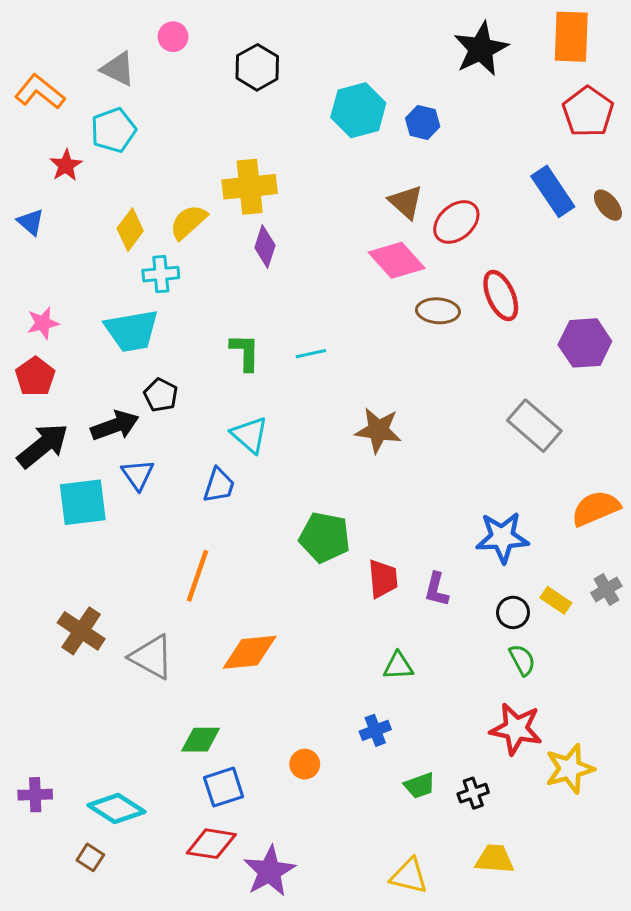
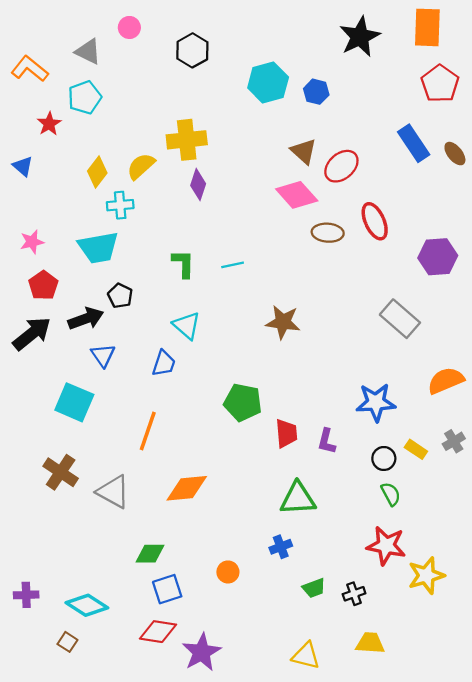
red pentagon: (35, 377) -> (43, 285), moved
cyan square: (83, 502) -> (74, 402), moved, turned 30
green triangle: (398, 666) -> (298, 499), size x1.6

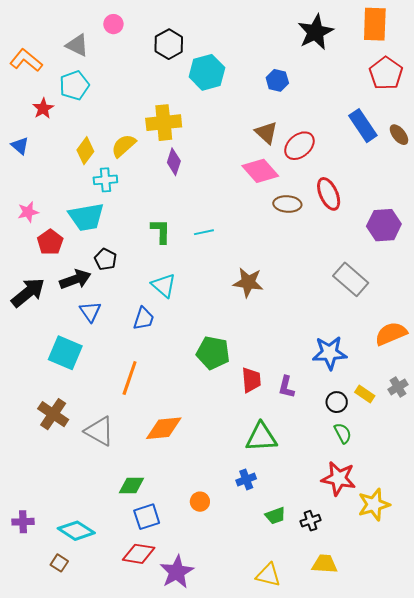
cyan hexagon: (268, 83) -> (207, 72), moved
red pentagon: (43, 285) -> (50, 242), moved

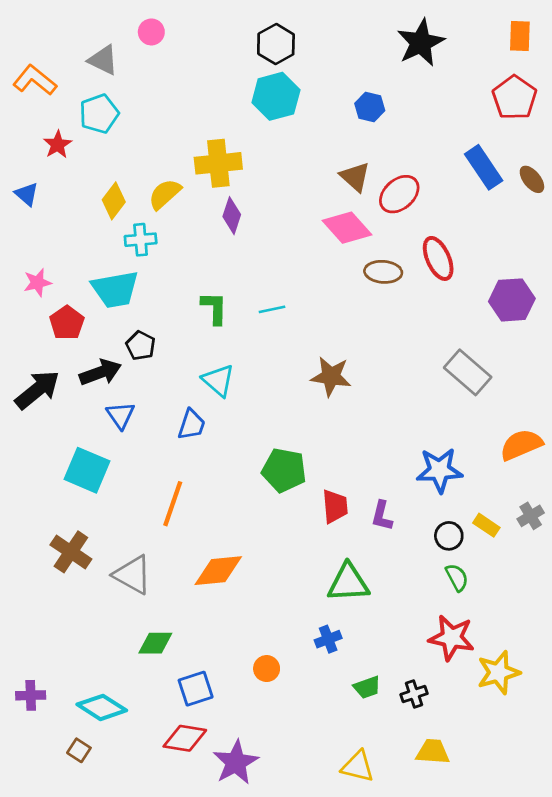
orange rectangle: (375, 24) -> (520, 36), moved, size x0.7
black hexagon: (169, 44) -> (276, 44), moved
green diamond: (132, 485) -> (155, 643), moved

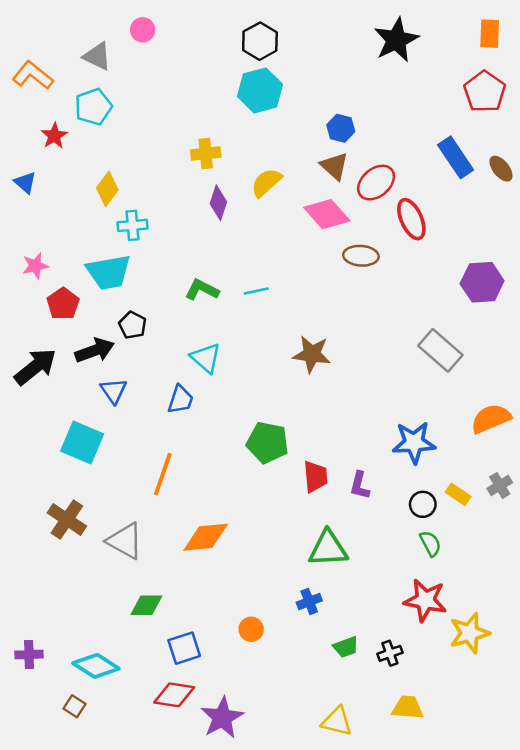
blue hexagon: (370, 107) -> (341, 128), moved
yellow cross: (218, 163) -> (206, 154), size x0.7
yellow semicircle: (165, 194) -> (266, 183), moved
red ellipse: (438, 258) -> (411, 219), moved
green L-shape: (214, 308) -> (202, 290), turned -64

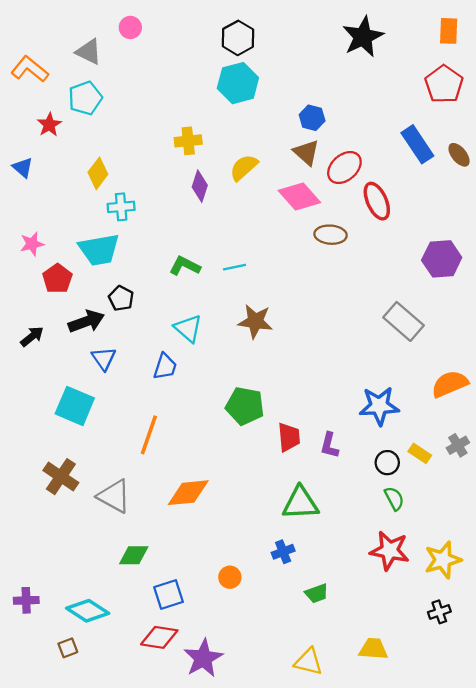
brown star: (312, 354) -> (255, 321), moved
black arrow: (35, 367) -> (32, 336), size x0.6
yellow star: (469, 633) -> (443, 560), moved
black cross: (390, 653) -> (439, 612), moved
brown square: (74, 706) -> (68, 648), turned 36

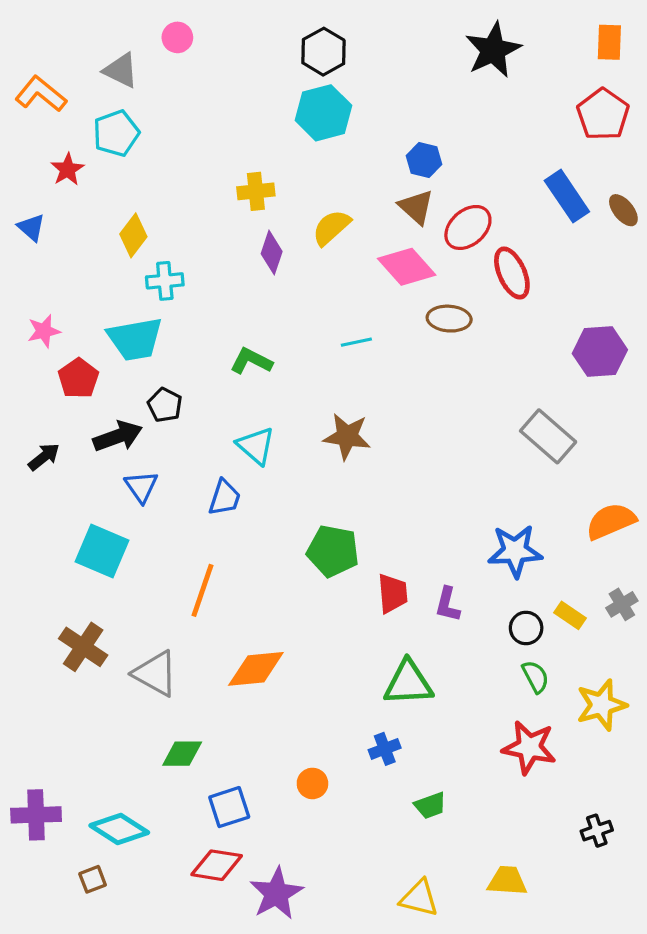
cyan line: (234, 267) -> (356, 342), moved
yellow star: (443, 560) -> (601, 705), moved
purple cross: (26, 600) -> (36, 815), size x1.4

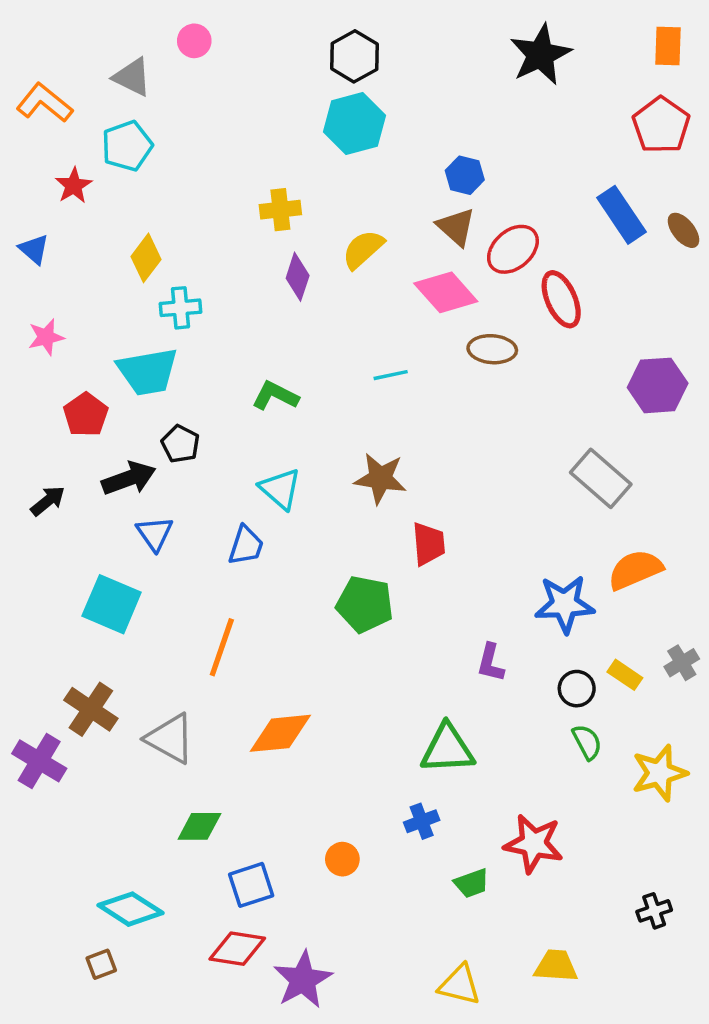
pink star: (44, 331) -> (46, 337), moved
orange semicircle: (611, 521) -> (635, 570), moved
red trapezoid: (393, 593) -> (429, 544), moved
red star: (529, 747) -> (534, 844), moved
purple cross: (36, 815) -> (39, 761), moved, turned 33

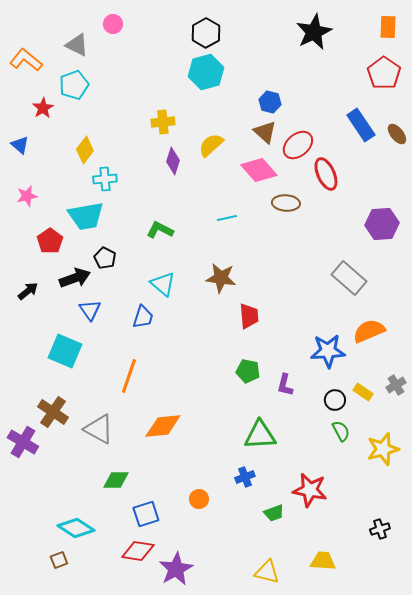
green pentagon: (365, 604) -> (248, 371), moved, size x0.7

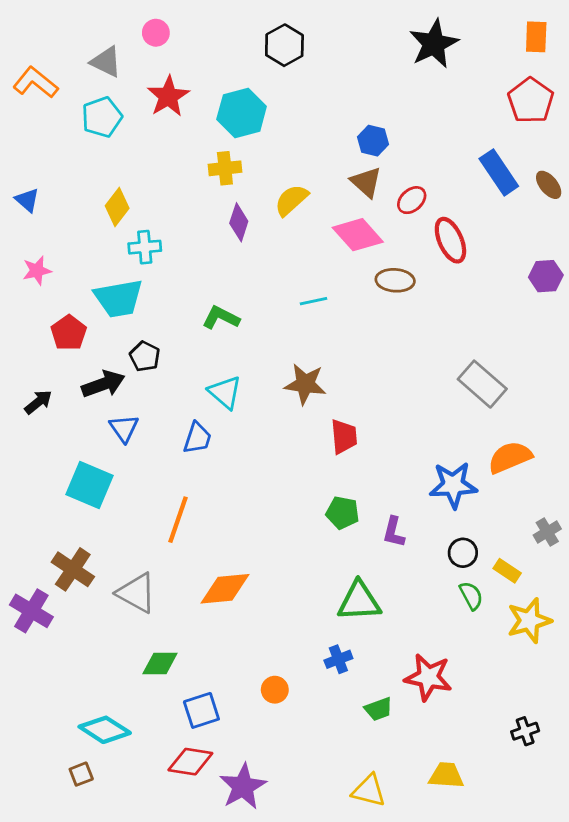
cyan hexagon: (206, 72) -> (242, 113), moved
red star: (43, 108) -> (168, 96), moved, size x1.4
red ellipse: (298, 145) -> (412, 200), size x0.7
purple hexagon: (382, 224) -> (546, 276), moved, size x0.7
yellow rectangle: (363, 392) -> (507, 571), moved

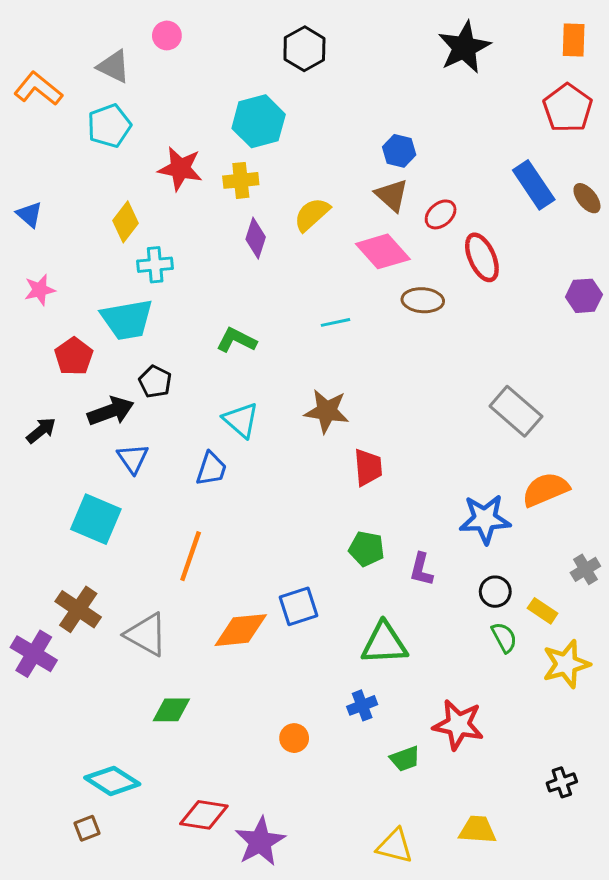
red star: (168, 96) -> (180, 169), moved, turned -30
blue square: (201, 710) -> (299, 606), moved

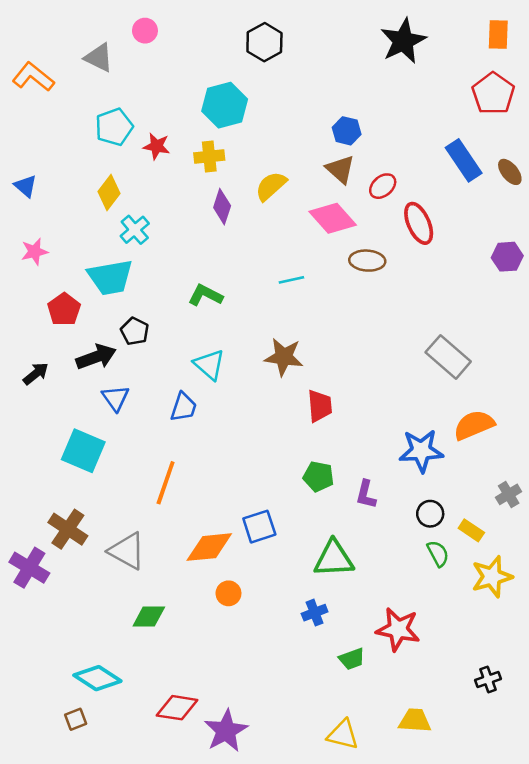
cyan pentagon: (109, 126) -> (114, 127), moved
red star: (180, 169) -> (157, 146), size x0.7
cyan cross: (155, 265) -> (135, 230), turned -36
orange circle: (294, 738) -> (228, 593), moved

